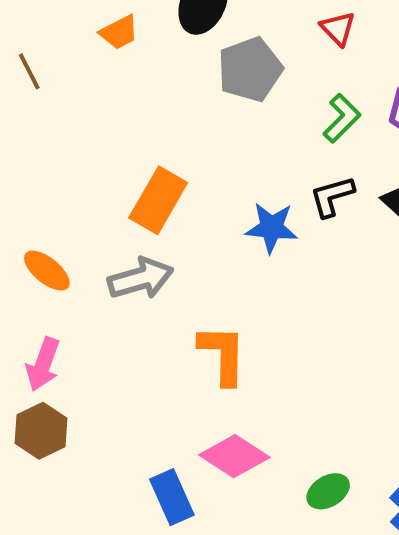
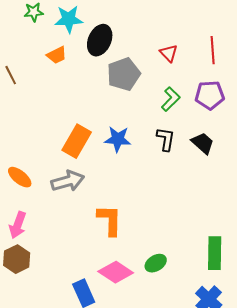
black L-shape: (332, 196) -> (166, 139), turned 115
blue star: (271, 228) -> (118, 139), moved
green ellipse: (328, 491) -> (156, 263), moved

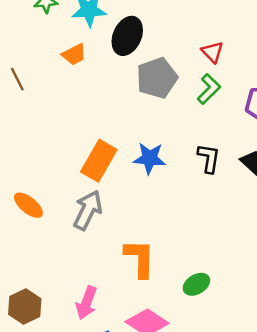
green L-shape: (171, 99) -> (209, 89), moved
gray arrow: (68, 181) -> (88, 210), turned -48
pink arrow: (18, 225) -> (86, 303), moved
green ellipse: (156, 263) -> (196, 284), moved

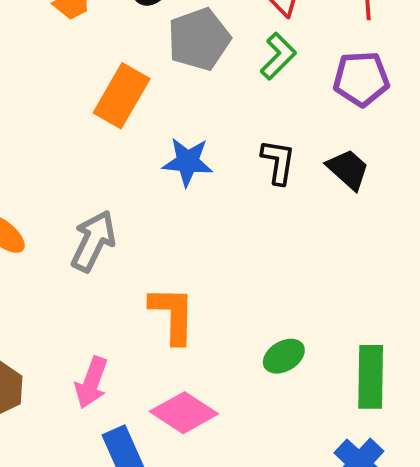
orange rectangle: (99, 161) -> (122, 96), moved
green ellipse: (196, 284) -> (284, 356), moved

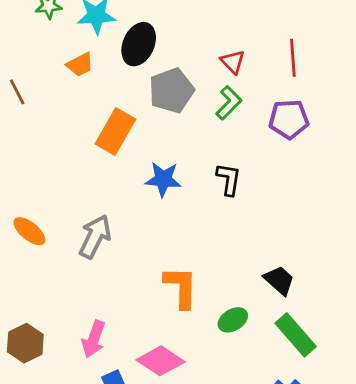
black trapezoid: (348, 169) -> (279, 280), moved
orange L-shape: (173, 315) -> (181, 287), moved
green rectangle: (371, 377) -> (296, 335), turned -42

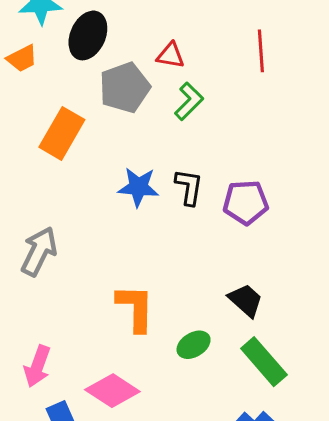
red triangle: (233, 62) -> (171, 55), moved, turned -36
purple pentagon: (289, 119) -> (246, 202), moved
blue star: (163, 179) -> (138, 187), moved

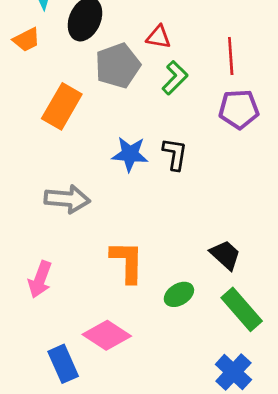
red line: (261, 51) -> (231, 56), moved
purple pentagon: (246, 202) -> (239, 109), moved
gray arrow: (39, 251) -> (67, 199), moved, turned 69
pink arrow: (37, 366) -> (40, 279), moved

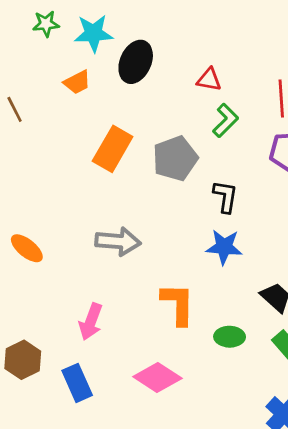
gray pentagon: (118, 66) -> (175, 158), moved
blue star: (130, 154) -> (224, 247), moved
green ellipse: (179, 294) -> (230, 337), turned 32
blue rectangle: (63, 364) -> (77, 383), moved

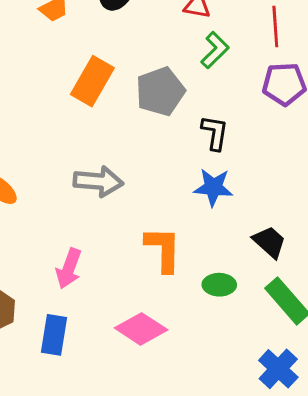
blue rectangle: (77, 383) -> (54, 335), turned 33

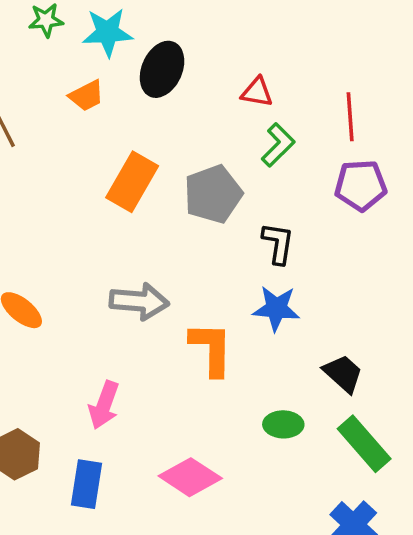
orange L-shape: (163, 249) -> (211, 349), moved

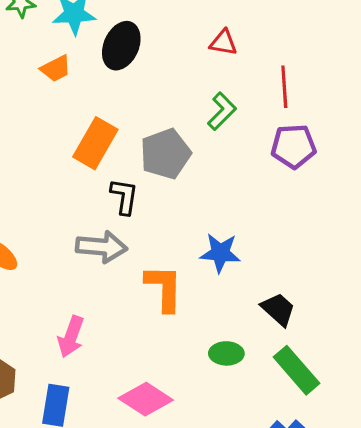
red triangle: (257, 92) -> (223, 43), moved
black L-shape: (278, 243) -> (124, 197), moved

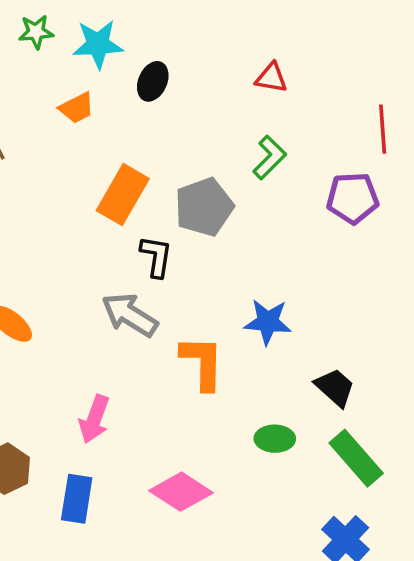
black ellipse: (121, 46) -> (153, 81), size x0.7
red line: (284, 87) -> (383, 129), moved
gray arrow: (101, 247) -> (130, 315), turned -153

